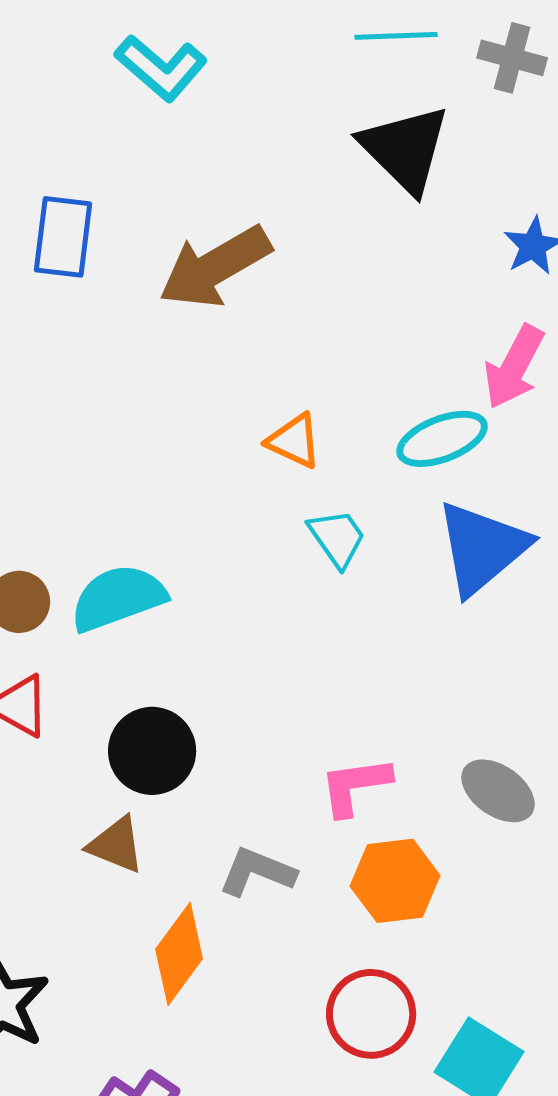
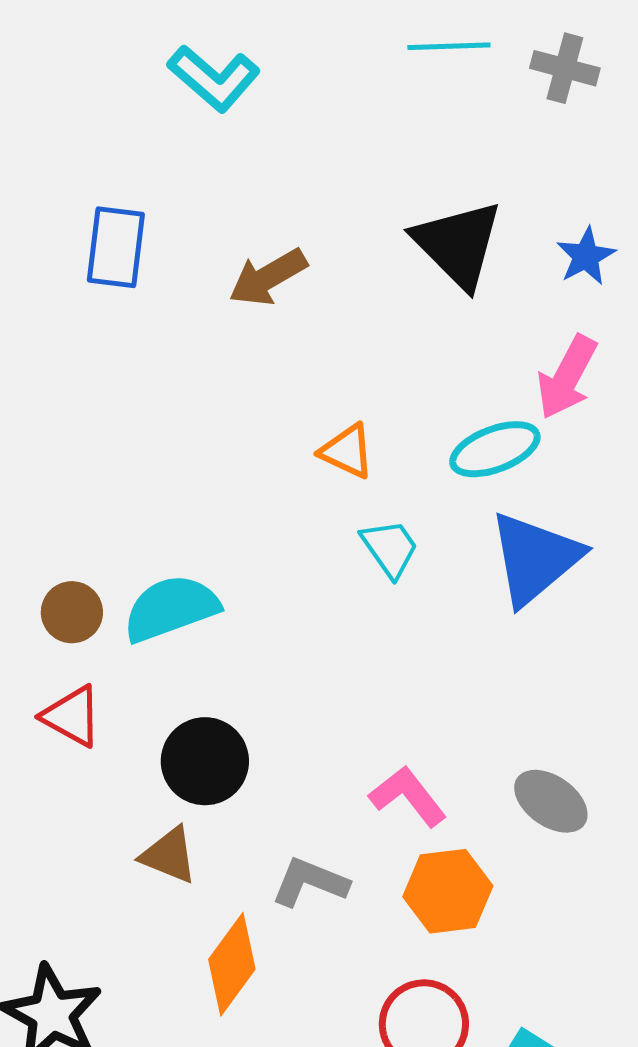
black triangle: (405, 149) -> (458, 244), moved
brown arrow: (215, 267) -> (268, 277), size x0.7
pink L-shape: (355, 786) -> (408, 796), turned 60

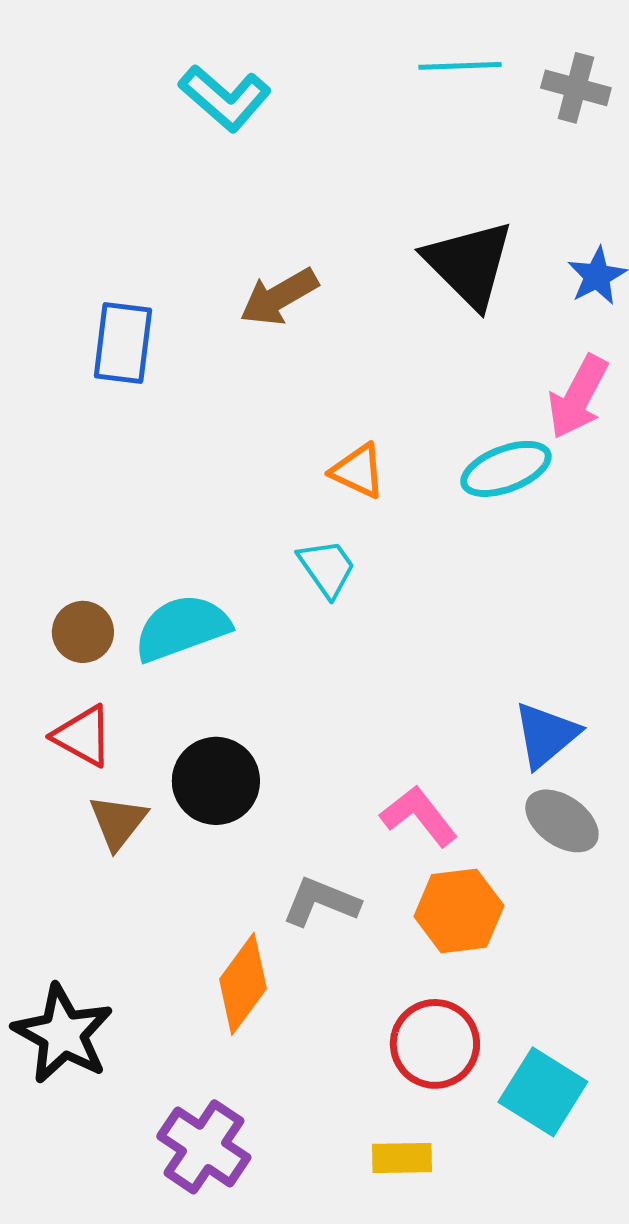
blue rectangle: (116, 247) -> (123, 343), moved
cyan trapezoid: (390, 548) -> (327, 568), moved
blue triangle: (535, 558) -> (546, 735), moved, size x0.7
brown triangle: (169, 855) -> (118, 822), moved, turned 46

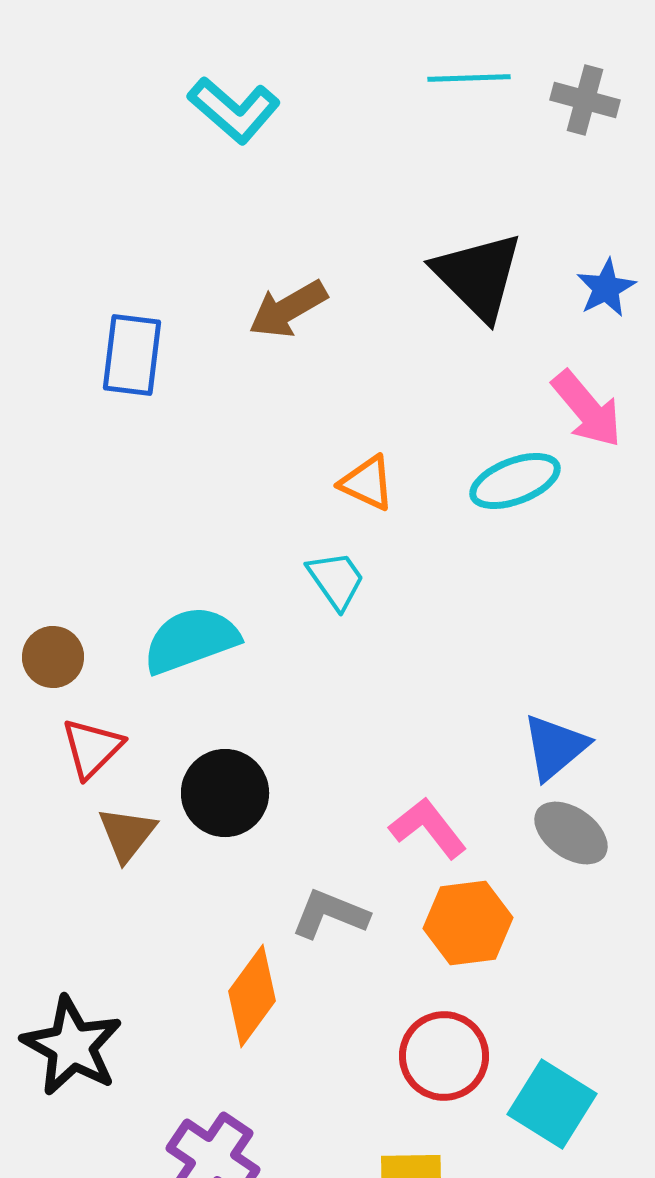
pink arrow: (578, 397) -> (587, 409), turned -68
brown circle: (83, 632) -> (53, 657), moved
red triangle: (83, 736) -> (92, 748), turned 46

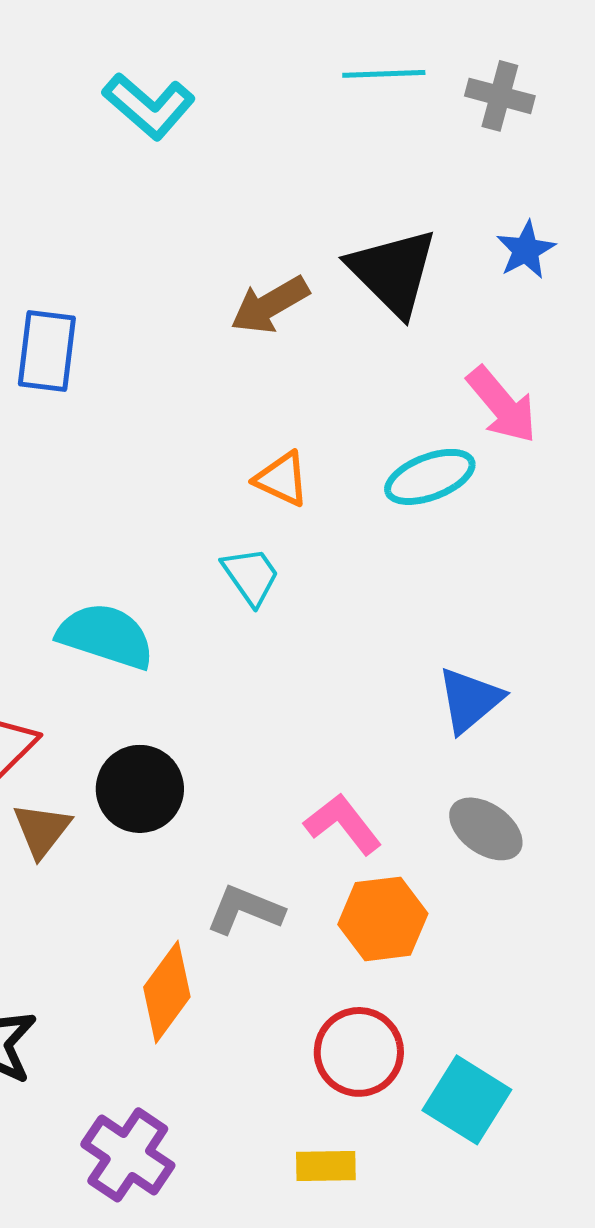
blue star: (606, 288) -> (526, 250), moved
brown arrow: (288, 309) -> (270, 305), moved
cyan semicircle: (191, 640) -> (106, 636), turned 38
blue triangle: (555, 747) -> (470, 700), moved

